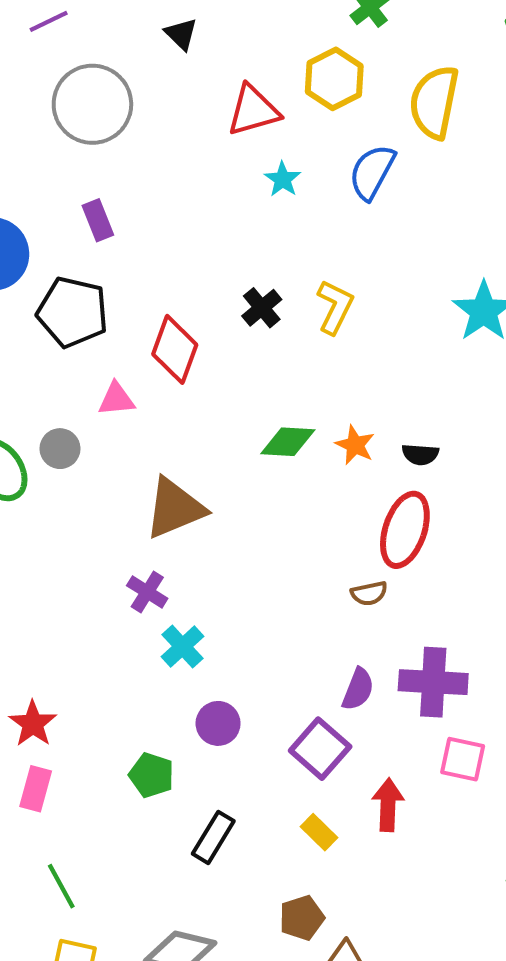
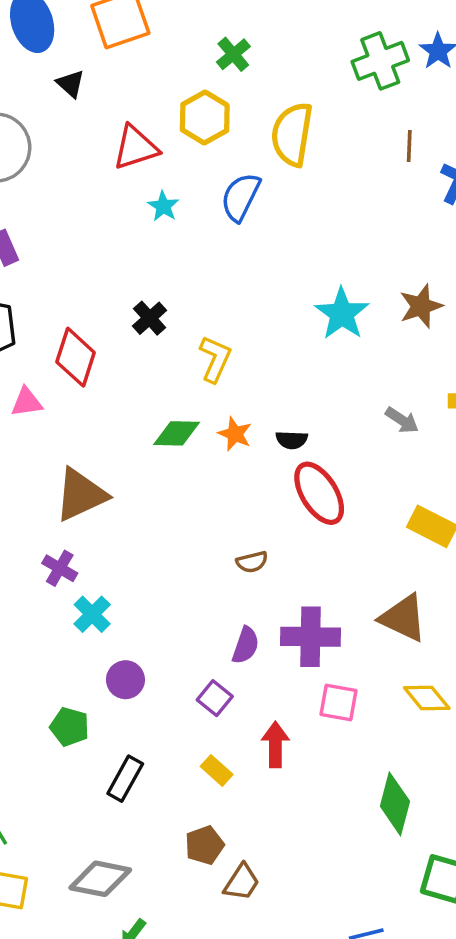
yellow L-shape: (335, 307) -> (215, 359), moved
red ellipse: (405, 530) -> (319, 493), moved, turned -48
purple square: (320, 749) -> (215, 698), size x0.7

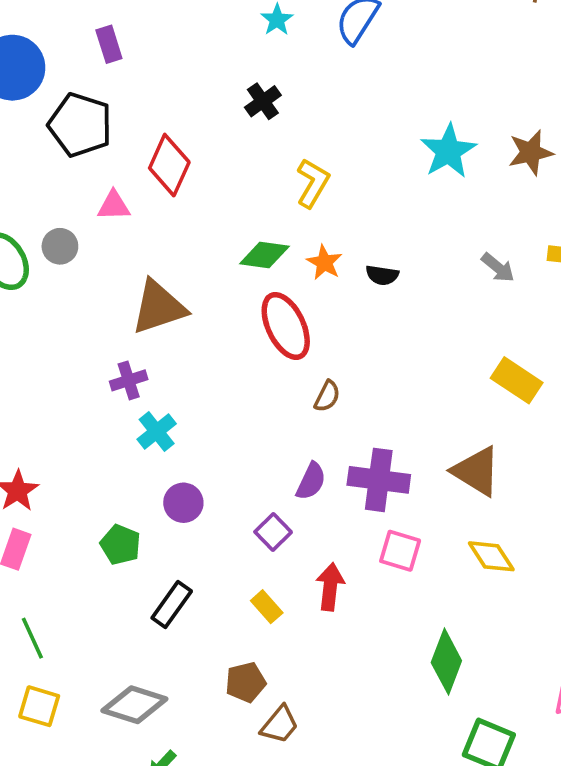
black cross: (150, 318) -> (263, 101), moved
red ellipse: (319, 493) -> (286, 326), moved
brown semicircle: (252, 562) -> (327, 396), turned -56
purple cross: (60, 568) -> (129, 380), turned 36

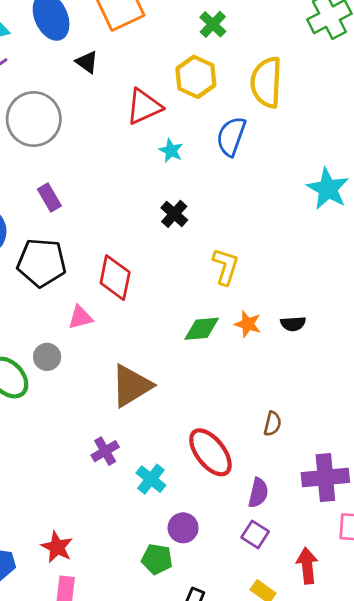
cyan star: (448, 151) -> (328, 189), moved
red ellipse: (286, 326) -> (210, 452), moved
purple cross: (129, 380) -> (105, 451), moved
purple semicircle: (311, 481) -> (258, 493), moved
green pentagon: (120, 545) -> (157, 559), moved

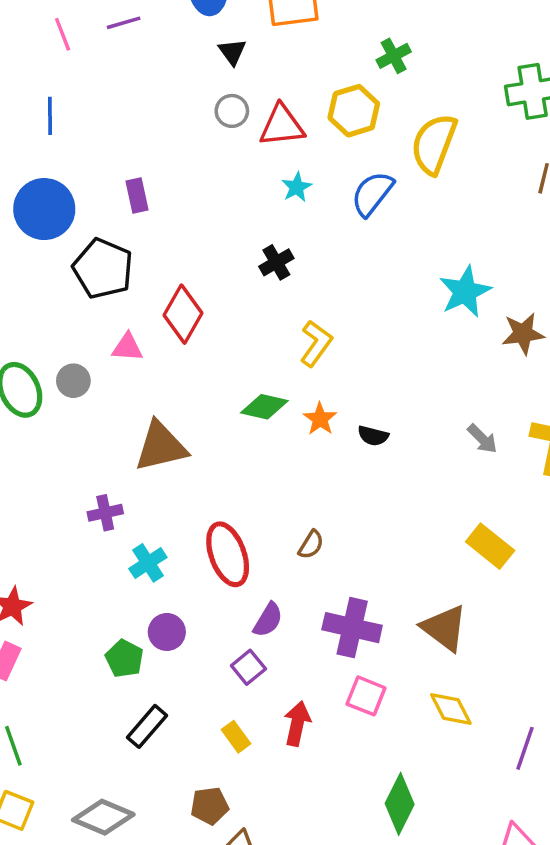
gray circle: (34, 119) -> (232, 111), moved, size x0.5

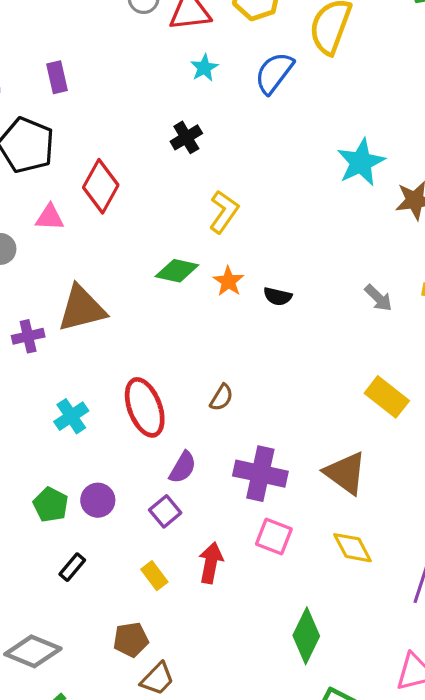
purple cross: (105, 513) -> (28, 336), moved
purple circle: (167, 632) -> (98, 500), moved
black rectangle: (147, 726) -> (72, 567), size x0.7

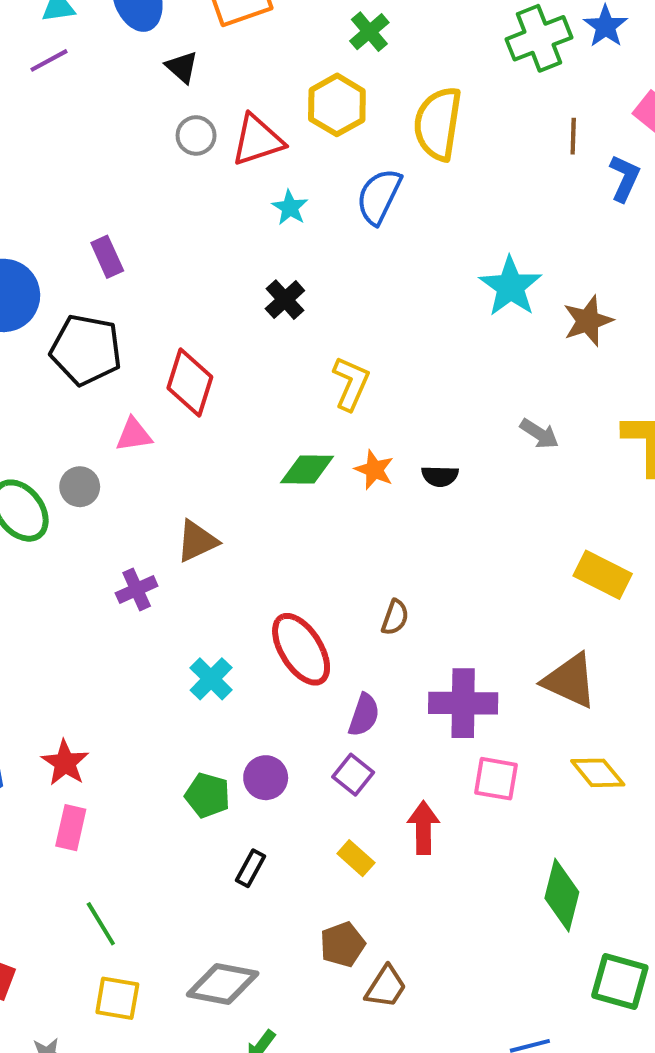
gray arrow: (378, 298) -> (539, 434), moved
brown triangle: (82, 309) -> (197, 541), size x0.7

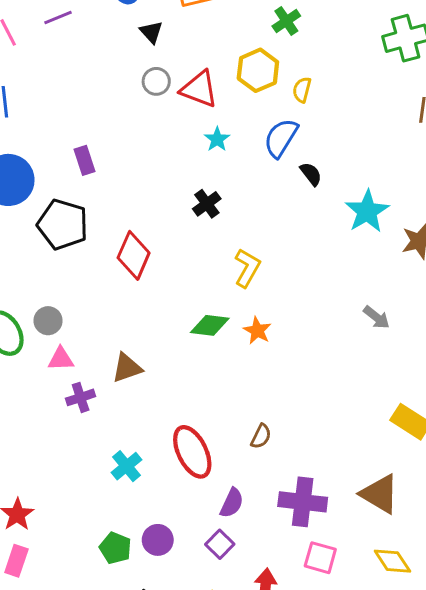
yellow semicircle: (438, 124) -> (302, 90), moved, size x0.5
red triangle: (257, 140) -> (199, 89), turned 33
pink triangle: (134, 435) -> (61, 359), moved
black semicircle: (440, 476) -> (311, 174), moved, turned -135

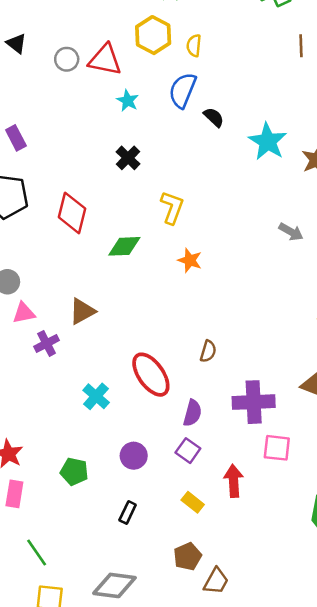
black triangle: (151, 32) -> (16, 43), moved
green diamond: (210, 325) -> (124, 246), moved
green pentagon: (115, 548) -> (74, 472), moved

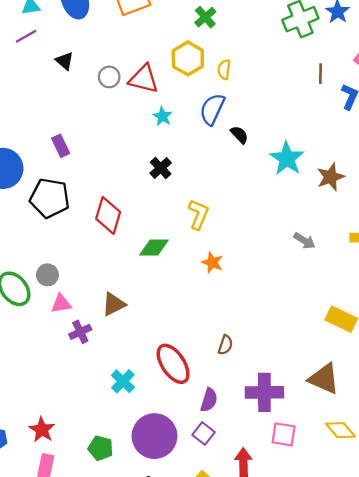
purple circle: (134, 456) -> (154, 436), size x1.8

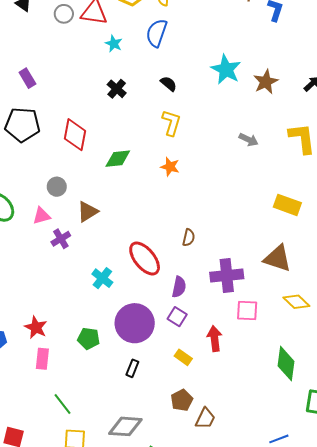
black semicircle: (239, 135) -> (169, 84), moved
yellow L-shape: (198, 214) -> (171, 123), moved
gray circle: (47, 275) -> (57, 187), moved

